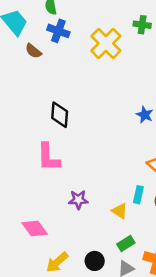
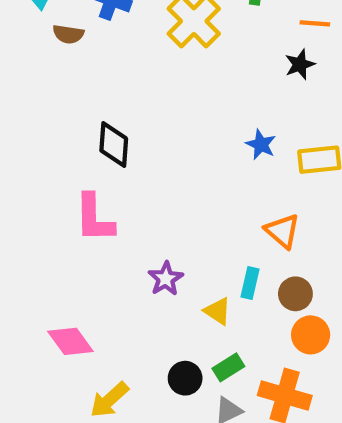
brown semicircle: (33, 51) -> (68, 34), turned -30
purple star: (78, 200) -> (166, 279), moved, turned -30
black circle: (95, 261) -> (185, 378), moved

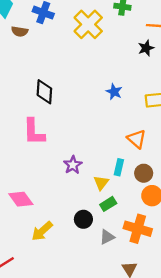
blue star: (261, 145) -> (114, 92), moved
yellow triangle: (218, 311) -> (101, 183), turned 35
green rectangle: (228, 367) -> (108, 204), moved

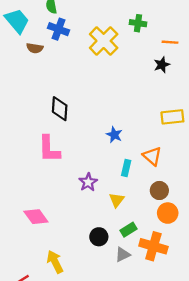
blue star: (114, 92) -> (114, 135), moved
cyan rectangle: (119, 167) -> (126, 168), moved
green rectangle: (108, 204) -> (129, 230), moved
yellow arrow: (42, 231) -> (55, 262), moved, turned 105

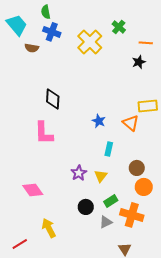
green cross: (138, 23) -> (119, 27), turned 32
orange triangle: (152, 156) -> (131, 123), moved
purple star: (88, 182) -> (79, 173), moved

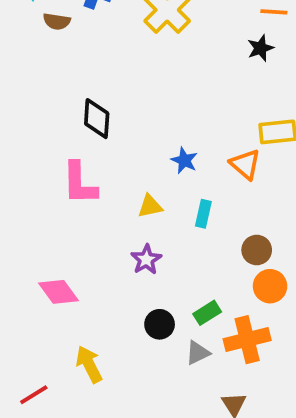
yellow triangle: (101, 176) -> (150, 206), moved, turned 40
orange cross: (132, 215) -> (247, 340), turned -30

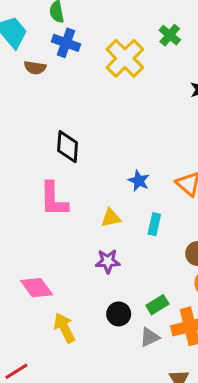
purple star: (146, 260) -> (108, 261), turned 30
yellow arrow: (89, 364) -> (64, 328), moved

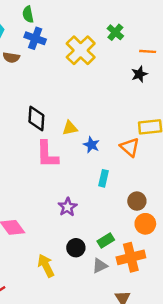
pink L-shape: (54, 199) -> (47, 154), moved
yellow triangle: (111, 218) -> (70, 128), moved
purple star: (108, 261) -> (67, 207), turned -30
yellow arrow: (64, 328) -> (46, 266), moved

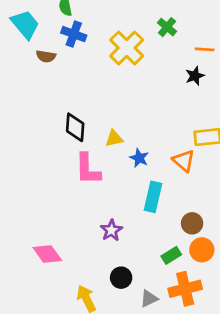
cyan rectangle: (103, 178) -> (153, 197), size x1.5
green rectangle: (106, 241) -> (171, 255), moved

